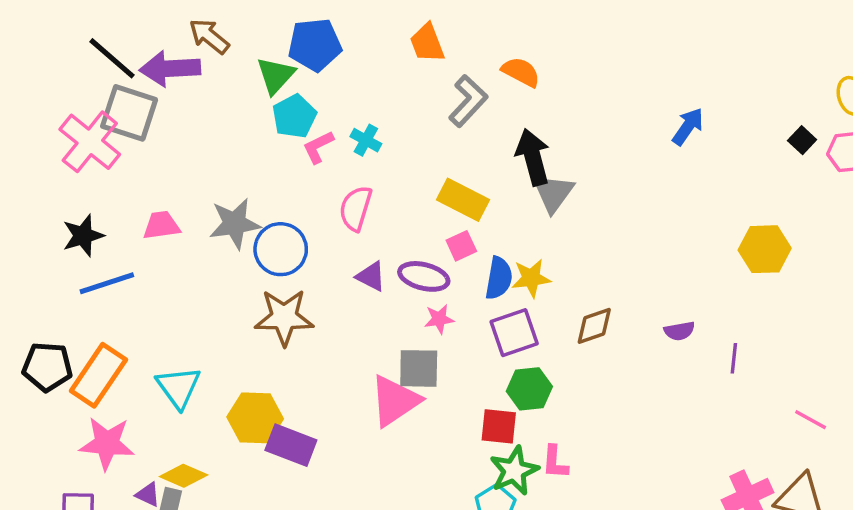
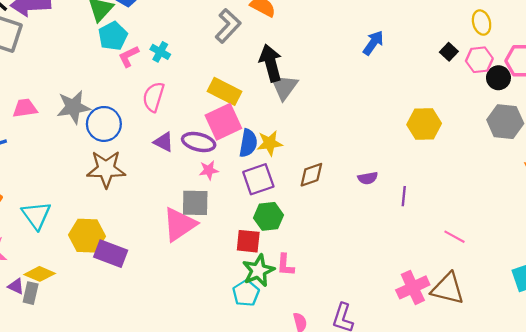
pink square: (461, 246) -> (223, 122), size x1.8

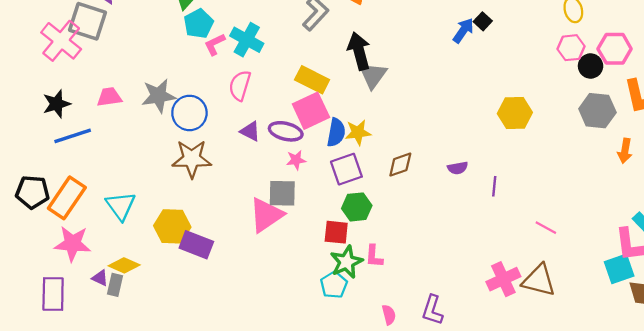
cyan cross: (160, 52) -> (247, 40), size x1.6
black square: (449, 52) -> (483, 21), moved

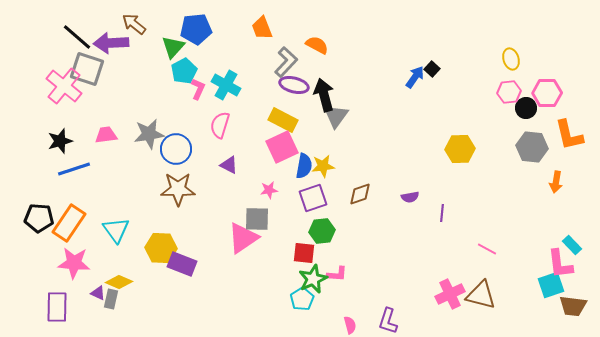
pink L-shape: (215, 44) -> (198, 89), turned 140
purple ellipse: (286, 131) -> (294, 85), moved
pink L-shape: (374, 256) -> (337, 274), turned -90

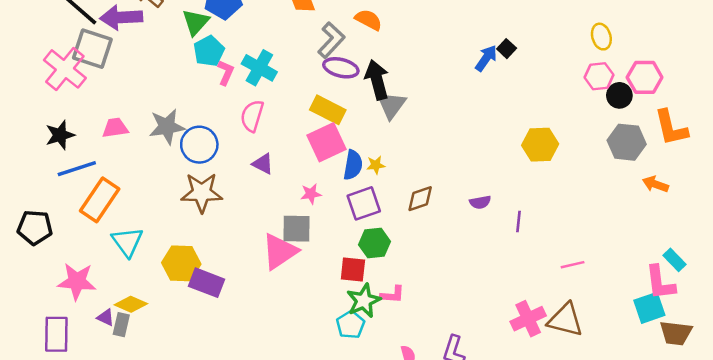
yellow star: (323, 166) -> (376, 165), size x0.7
orange arrow: (556, 182) -> (655, 184), turned 100
orange rectangle: (69, 223) -> (100, 200), moved
pink line: (487, 249) -> (573, 265), turned -42

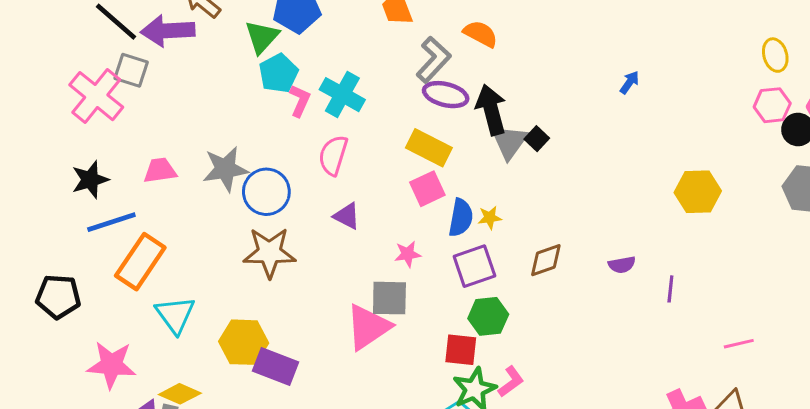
gray square: (92, 49) -> (131, 70), size x0.7
black square: (507, 49) -> (537, 139), moved
blue arrow: (486, 58) -> (629, 82), size x0.7
pink square: (327, 142) -> (427, 189), size x0.7
pink L-shape: (393, 295) -> (511, 382), turned -40

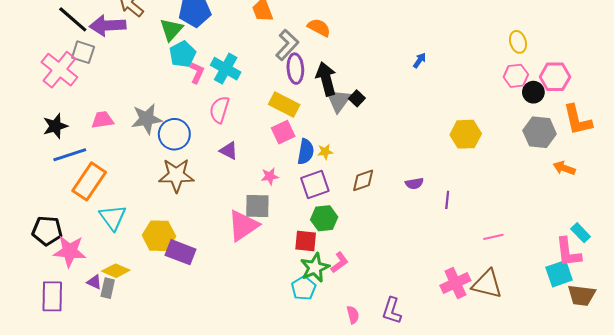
purple ellipse: (446, 95) -> (295, 69), turned 72
black pentagon: (58, 297) -> (47, 231), moved

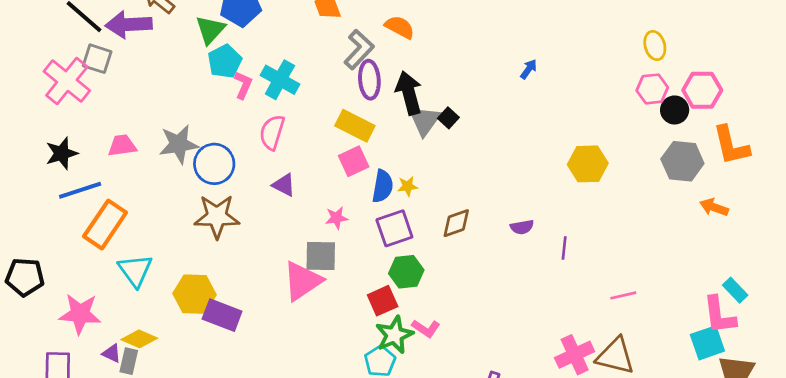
black pentagon: (47, 231) -> (25, 277), moved
red square: (306, 241) -> (383, 301), turned -30
pink L-shape: (339, 262) -> (426, 328), turned 70

